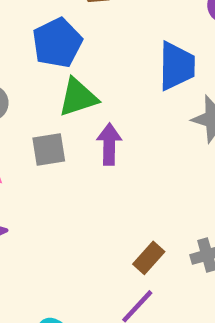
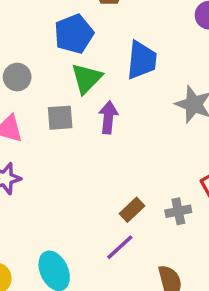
blue trapezoid: (177, 66) -> (142, 60), moved
green triangle: (78, 97) -> (87, 78), turned -32

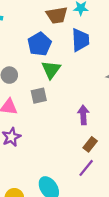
blue trapezoid: (142, 60) -> (80, 40), moved
purple arrow: (108, 117) -> (83, 115), moved

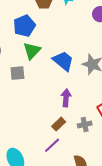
blue trapezoid: (80, 40) -> (63, 61), moved, turned -55
purple arrow: (83, 115) -> (66, 98), moved

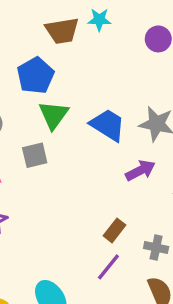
purple arrow: (66, 98) -> (140, 170), moved, turned 66
gray cross: (85, 124) -> (156, 248), moved, turned 32

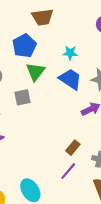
cyan star: (99, 20) -> (70, 53), moved

